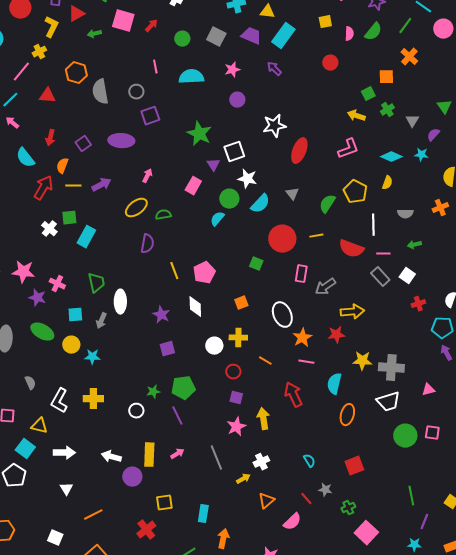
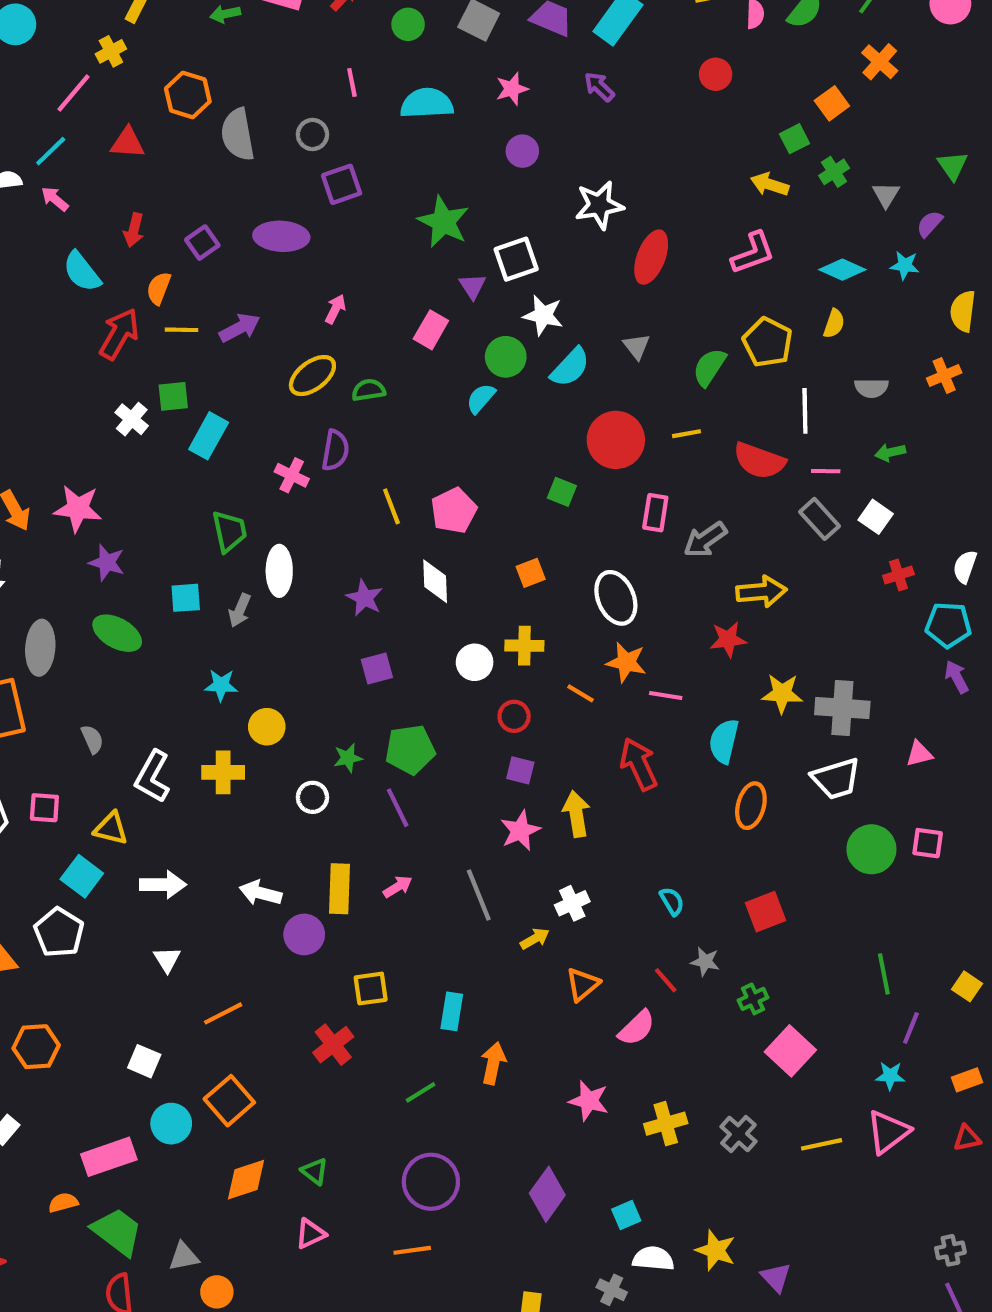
orange square: (386, 77) -> (832, 103), turned -35
pink cross: (57, 284) -> (292, 475), moved
orange star: (302, 338) -> (626, 662), moved, turned -30
yellow circle: (71, 345) -> (267, 727), moved

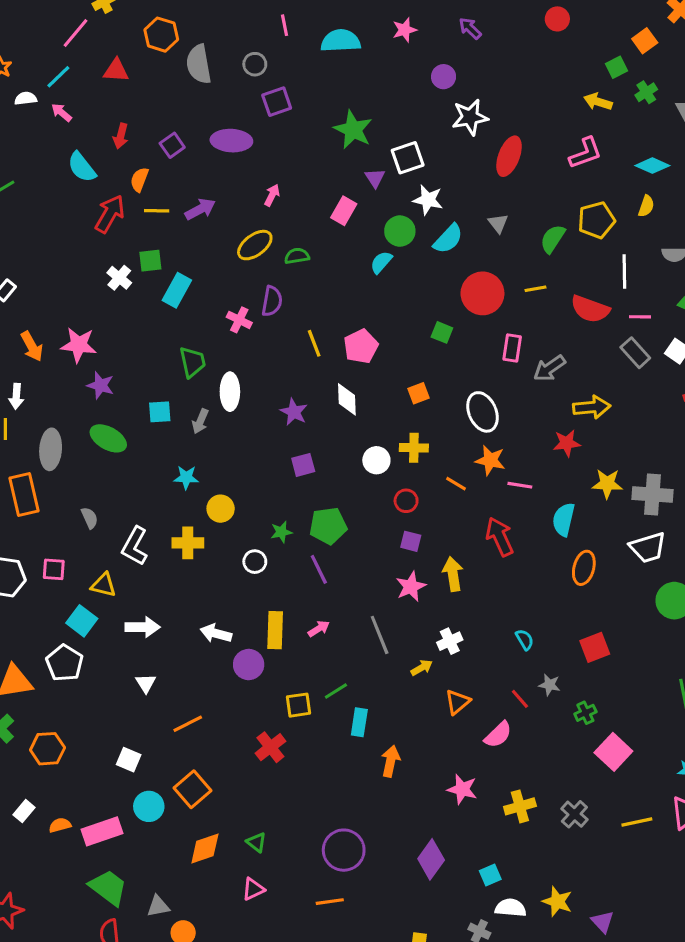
purple circle: (522, 151) -> (444, 77), moved
yellow pentagon: (768, 342) -> (596, 220), turned 30
green line: (421, 1092) -> (336, 691), moved
orange semicircle: (63, 1203) -> (60, 825), moved

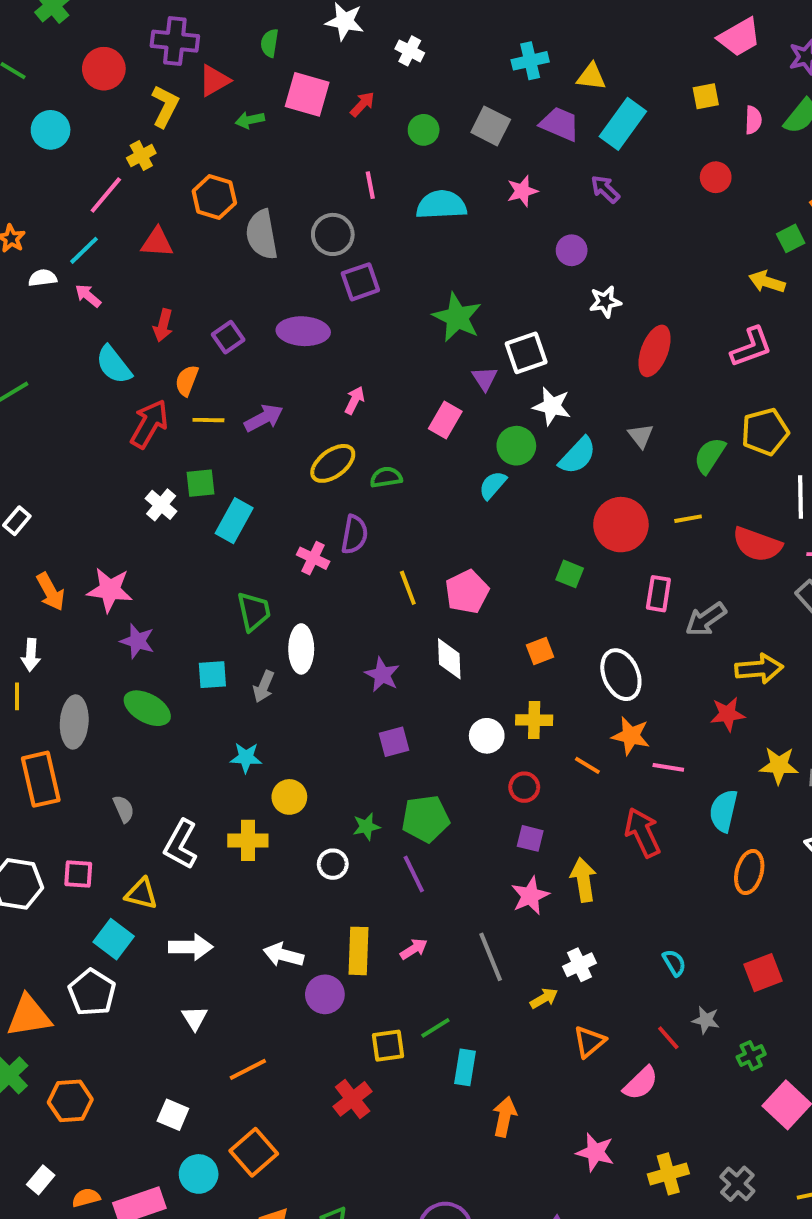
gray circle: (255, 64) -> (333, 234), size x1.4
white star: (470, 117) -> (605, 302), size x0.7

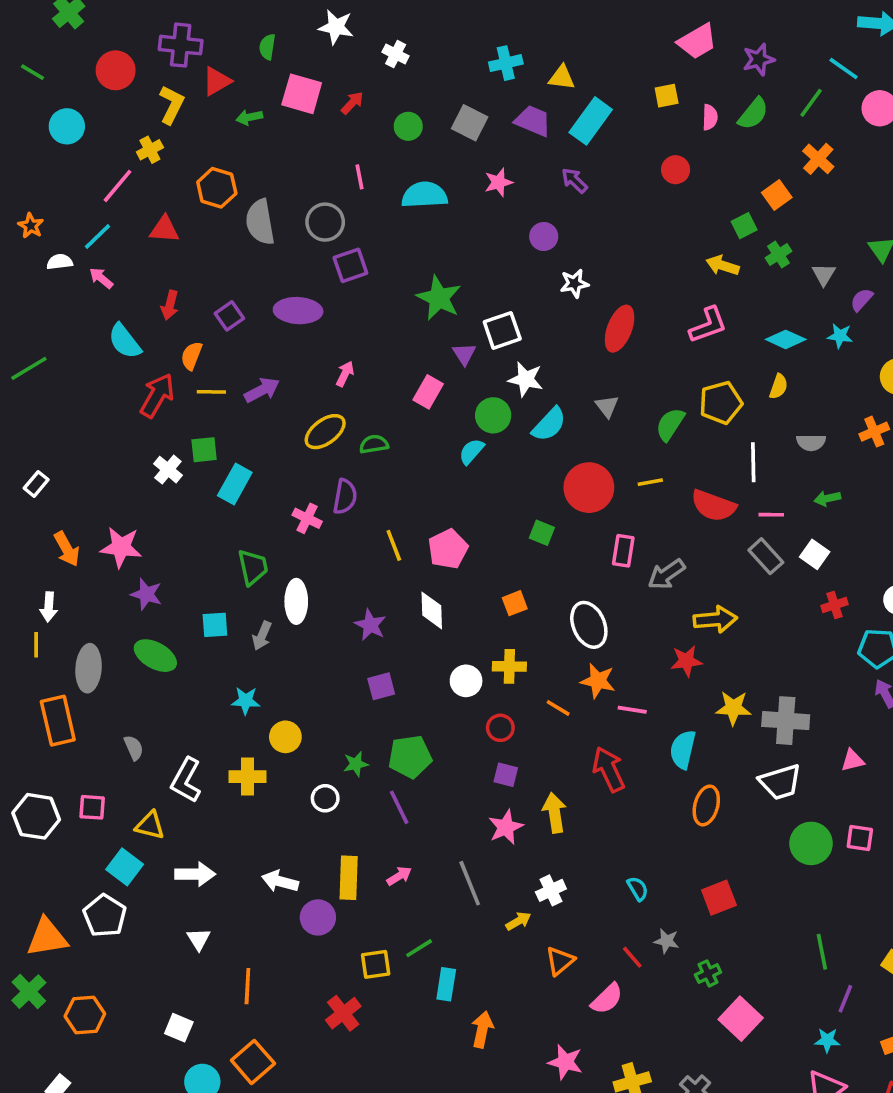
orange line: (248, 1069) -> (247, 986), turned -60

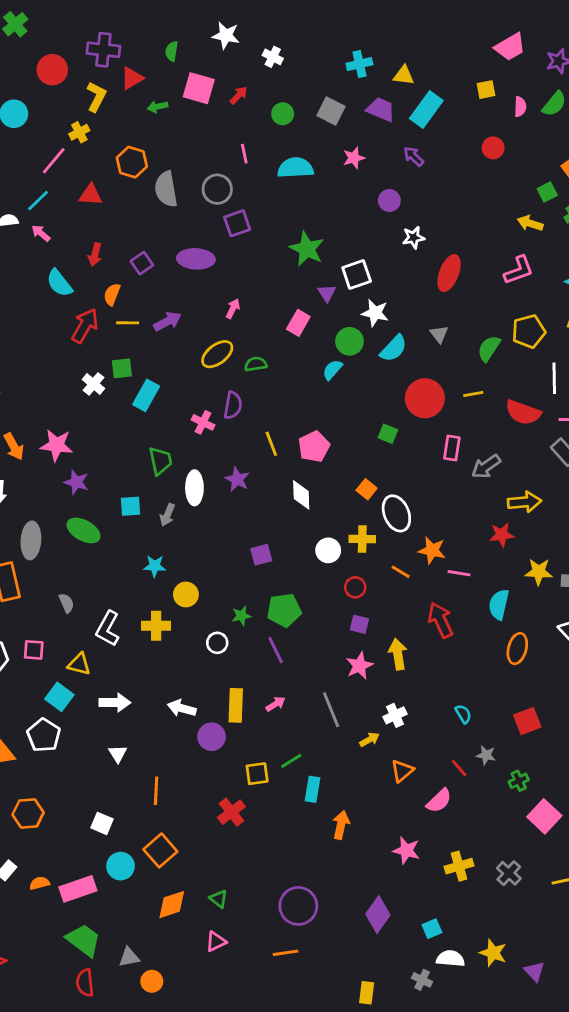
orange square: (515, 603) -> (367, 489), turned -30
purple star: (370, 625) -> (237, 479), moved
white ellipse: (589, 625) -> (396, 513), moved

